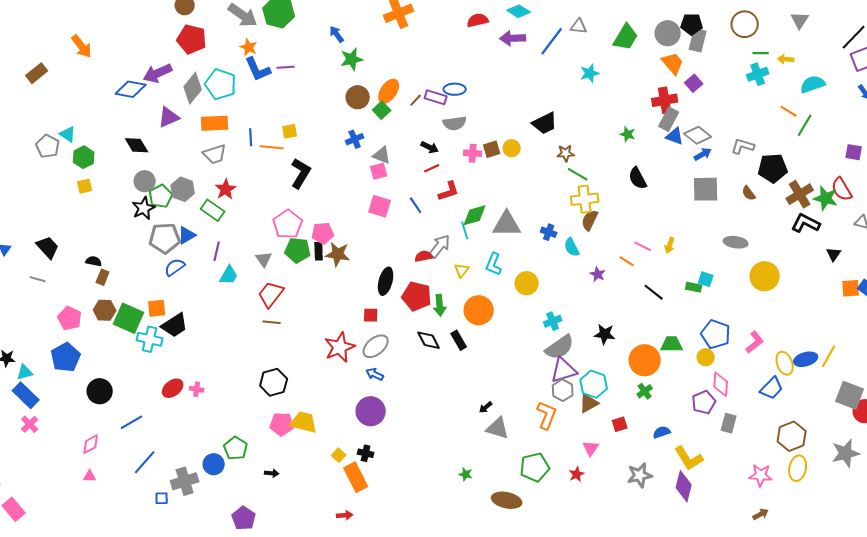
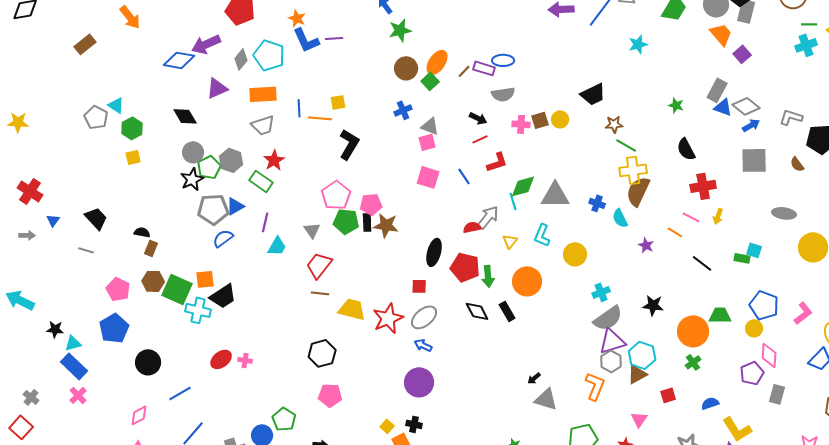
gray diamond: (193, 88) -> (241, 59), size x0.7
red cross: (665, 100) -> (703, 186), moved
brown semicircle: (590, 220) -> (638, 191), size x1.4
yellow trapezoid: (304, 422) -> (352, 309), moved

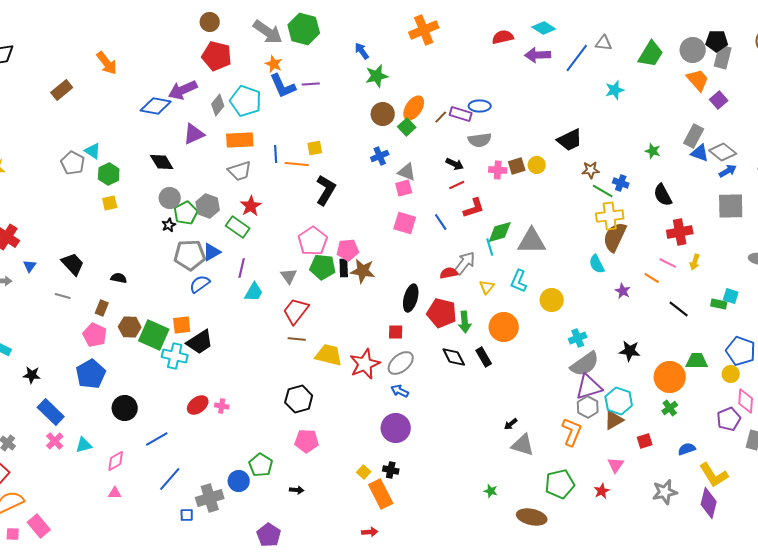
black star: (192, 179) -> (169, 225), size x0.6
blue cross: (597, 203) -> (621, 183), moved
brown rectangle: (151, 248) -> (102, 308), moved
cyan triangle: (73, 343) -> (84, 445), moved

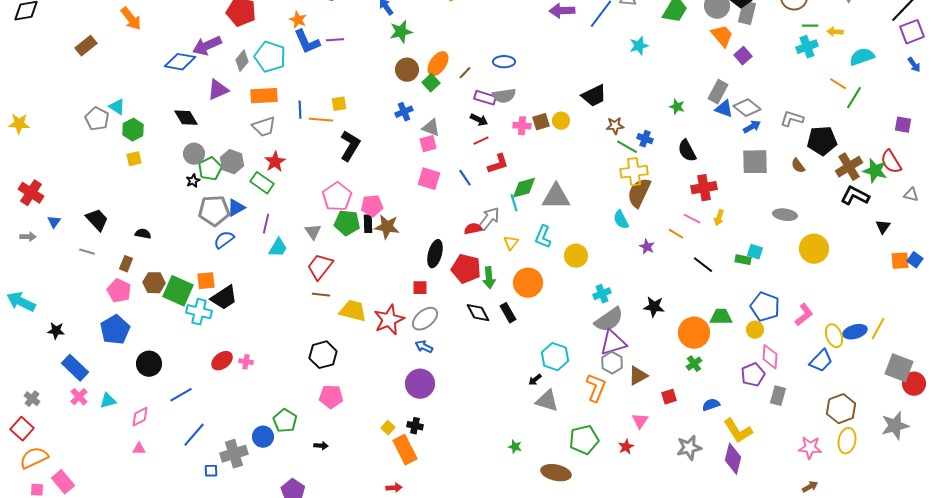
purple rectangle: (461, 114) -> (485, 98), moved
cyan hexagon: (619, 401) -> (555, 357), moved

